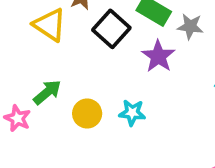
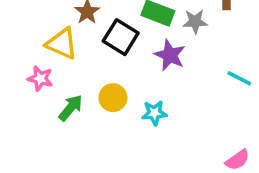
yellow circle: (87, 113) -> (113, 98), moved
pink star: (17, 118) -> (40, 79), moved

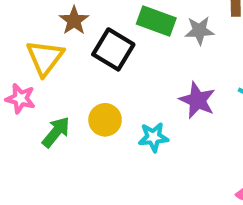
yellow triangle: (62, 44) -> (45, 58), turned 44
purple star: (170, 55) -> (197, 100), moved

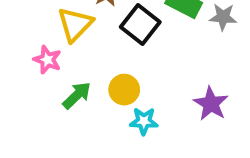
purple star: (197, 100) -> (211, 104), moved
cyan star: (153, 137) -> (144, 121), moved

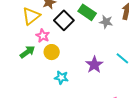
pink star: (47, 60) -> (43, 36), moved
cyan star: (144, 121) -> (61, 78), moved

